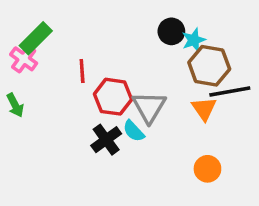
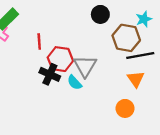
cyan star: (194, 40) -> (144, 19), moved
orange triangle: (204, 109) -> (136, 79), moved
black cross: (106, 140) -> (50, 74), moved, turned -30

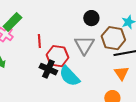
gray triangle: (85, 66) -> (84, 45), moved
cyan semicircle: (75, 83) -> (69, 76), size x1.6

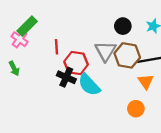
black circle: (91, 18) -> (123, 26), moved
brown hexagon: (113, 38) -> (127, 55), moved

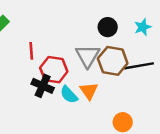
orange triangle: (146, 82) -> (89, 91), moved
cyan semicircle: (89, 85) -> (69, 95), size x0.7

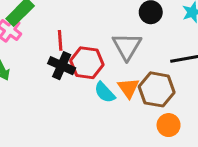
brown hexagon: (113, 61) -> (157, 89), moved
black cross: (43, 86) -> (62, 66), moved

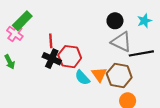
gray triangle: (127, 46) -> (121, 42), moved, turned -35

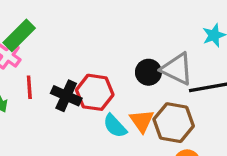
black circle: (115, 21) -> (148, 72), moved
red line: (51, 41) -> (29, 87), moved

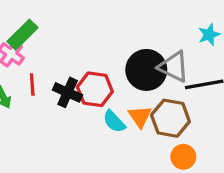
black circle: (148, 72) -> (146, 70), size x1.6

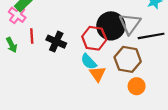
gray triangle: (174, 67) -> (130, 24), turned 40
red hexagon: (95, 89) -> (94, 38), moved
orange triangle: (140, 117) -> (98, 74), moved

